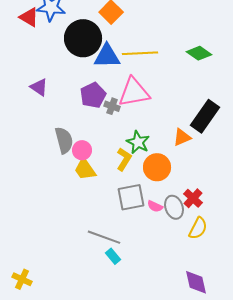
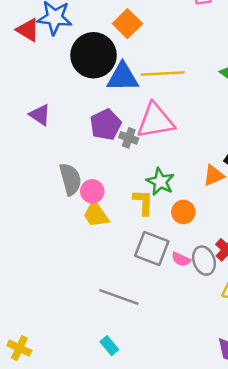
yellow L-shape: (124, 159) -> (143, 202), turned -30
orange circle: (157, 167) -> (183, 212), size x0.7
gray square: (131, 197) -> (152, 248), turned 32
cyan rectangle: (113, 256) -> (109, 346), moved

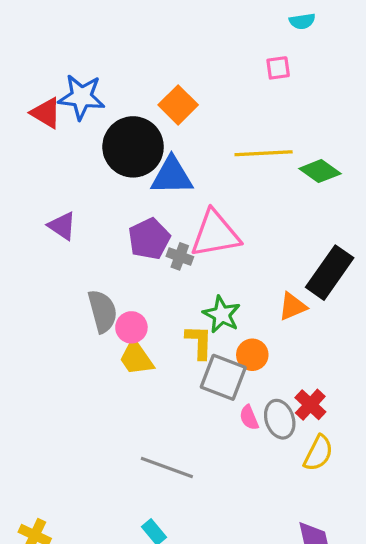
yellow line: (163, 73) -> (264, 153), moved
gray square: (152, 248) -> (223, 377), moved
pink semicircle: (181, 259) -> (249, 418), turned 42

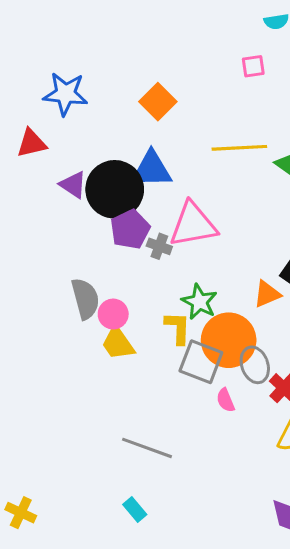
red triangle: (46, 113) -> (32, 143), moved, turned -44
black circle: (133, 147) -> (115, 189), moved
purple triangle: (62, 226) -> (73, 185), moved
orange circle: (252, 355) -> (229, 340), size x1.8
gray ellipse: (280, 419) -> (255, 365), moved

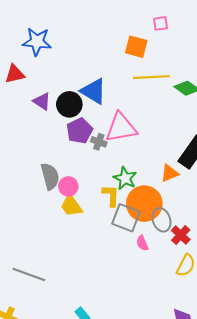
orange square: (158, 102) -> (136, 47), moved, turned -30
blue triangle: (152, 169) -> (94, 91), turned 32
black circle: (115, 189) -> (69, 104), size x0.7
gray line: (147, 448) -> (29, 275), moved

